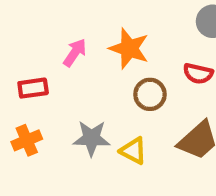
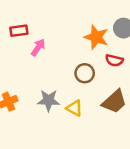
orange star: (129, 48) -> (96, 37), moved
red rectangle: (33, 88) -> (19, 31), moved

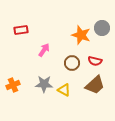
pink arrow: (38, 47) -> (44, 50), moved
red semicircle: (114, 60) -> (95, 61), moved

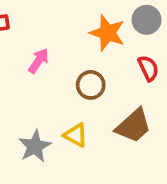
red semicircle: (95, 61) -> (148, 68), moved, turned -128
gray star: (44, 84) -> (35, 146), moved, turned -30

